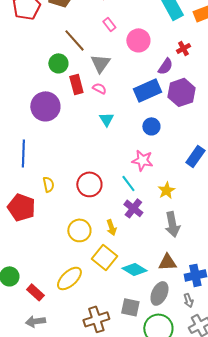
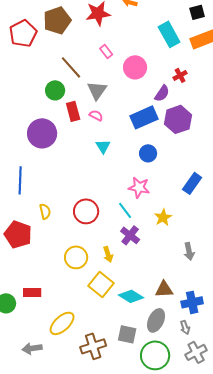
gray arrow: (172, 224) -> (189, 251), moved, size x0.7
yellow ellipse: (69, 278) -> (62, 323), moved
red rectangle: (35, 292) -> (32, 292), moved, turned -42

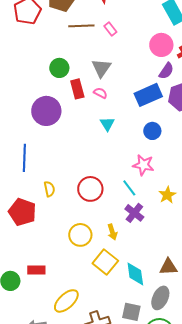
brown line: (71, 67) -> (81, 26), moved, turned -50
pink circle: (135, 67) -> (161, 45), moved
cyan diamond: (131, 296) -> (135, 274), turned 50

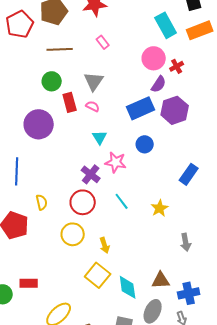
brown line: (81, 26) -> (60, 49), moved
pink star: (143, 165) -> (116, 162), moved
purple cross: (134, 213) -> (91, 174), moved
yellow circle: (80, 235) -> (73, 234), moved

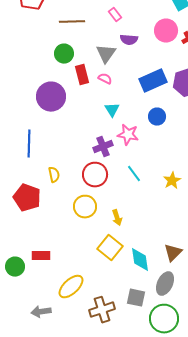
purple semicircle: (159, 84) -> (129, 40), moved, turned 60
purple cross: (91, 174) -> (103, 147), turned 30
brown triangle: (161, 280) -> (173, 253), turned -42

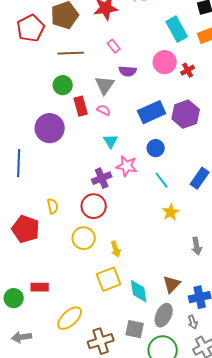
blue line: (29, 144) -> (19, 163), moved
cyan line: (134, 174) -> (162, 180), moved
yellow square: (110, 248) -> (109, 279), turned 30
gray arrow: (41, 312) -> (22, 337), moved

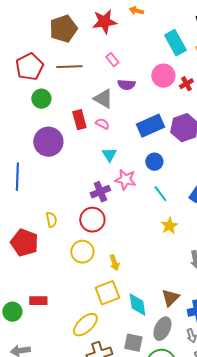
red pentagon: (31, 28) -> (29, 67), moved
green circle: (63, 85) -> (41, 99), moved
gray triangle: (105, 85) -> (103, 99), turned -35
yellow ellipse: (70, 318) -> (85, 325), moved

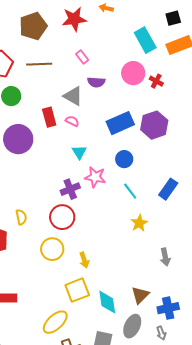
red cross: (186, 84) -> (156, 81), turned -32

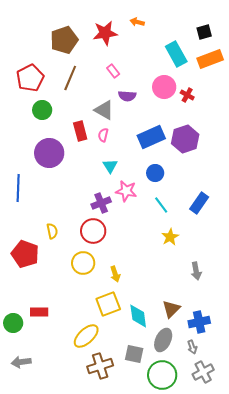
brown line: (39, 64) -> (70, 78), turned -65
pink semicircle: (72, 121) -> (103, 135), turned -104

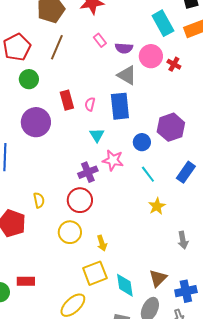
purple semicircle: (127, 96) -> (124, 48), moved
gray triangle: (104, 110) -> (127, 75), moved
blue rectangle: (151, 137) -> (120, 106), moved, turned -72
purple hexagon: (185, 139) -> (171, 127), moved

